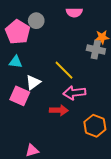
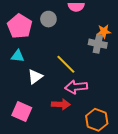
gray circle: (36, 21) -> (48, 19), moved
pink square: (20, 96) -> (22, 112), moved

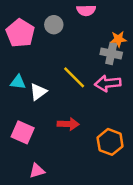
cyan triangle: (18, 56) -> (18, 82), moved
pink arrow: (76, 87) -> (108, 83), moved

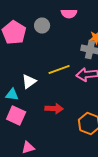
yellow line: (74, 77) -> (59, 70), turned -65
cyan triangle: (18, 82) -> (12, 95), moved

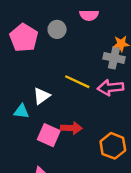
yellow line: (59, 70) -> (77, 82), turned 45
pink square: (16, 116) -> (49, 135), moved

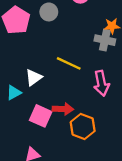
pink arrow: (110, 88) -> (101, 83), moved, turned -95
cyan triangle: (21, 111) -> (14, 93), turned -35
orange hexagon: (113, 146) -> (83, 126), moved

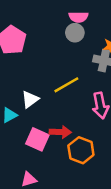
gray circle: (49, 12) -> (75, 33), moved
yellow line: (69, 63) -> (66, 85), turned -55

